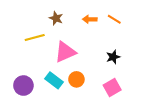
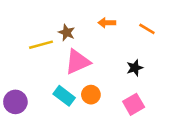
brown star: (56, 18) -> (67, 33), moved
orange line: (114, 19) -> (147, 29), moved
purple circle: (23, 86) -> (15, 102), moved

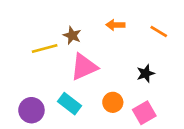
orange circle: (91, 95) -> (113, 102), moved
purple circle: (15, 102) -> (31, 110), moved

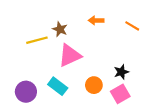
black star: (146, 73) -> (121, 72), moved

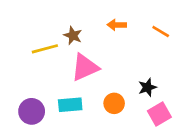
cyan rectangle: (58, 86) -> (70, 105), turned -42
pink square: (120, 94) -> (159, 114), moved

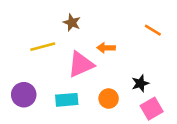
orange arrow: (117, 25) -> (106, 48), moved
brown star: (73, 35) -> (72, 23), moved
purple circle: (32, 111) -> (24, 95), moved

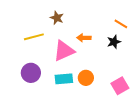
black star: (140, 83) -> (114, 42), moved
purple circle: (24, 95) -> (31, 73), moved
cyan rectangle: (67, 100) -> (64, 79), moved

